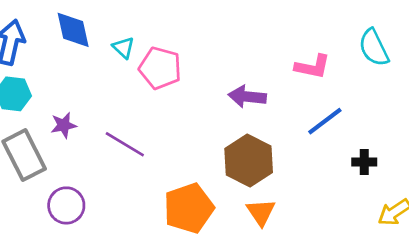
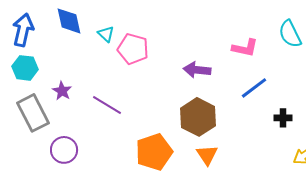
purple star: (64, 125) -> (62, 91), turned -30

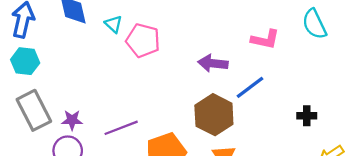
blue line: (254, 88) -> (250, 87), moved
purple star: (62, 91) -> (72, 120), moved, turned -30
purple line: (107, 105) -> (121, 128), moved, turned -52

